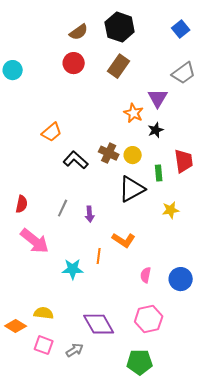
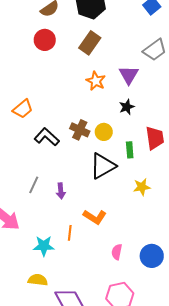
orange star: (134, 113) -> (96, 81), moved
yellow semicircle: (44, 313) -> (38, 280), moved

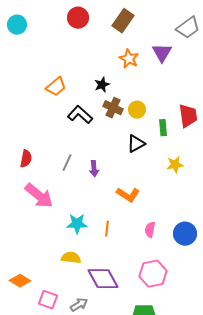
black star: (127, 107) -> (102, 85), moved
black triangle: (103, 166) -> (136, 144), size x0.7
orange line: (70, 233) -> (107, 229), moved

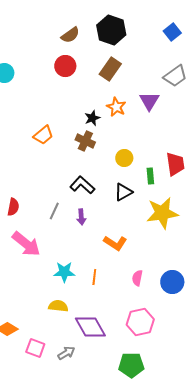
black star: (102, 85) -> (92, 118), moved
brown cross: (113, 108) -> (85, 141), moved
black L-shape: (80, 115) -> (82, 185), moved
yellow star: (175, 165) -> (162, 213), size x1.8

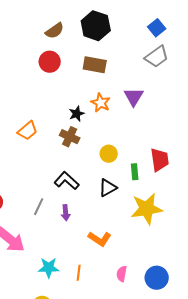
brown rectangle: (110, 69) -> (95, 65), turned 65
gray trapezoid: (175, 76) -> (157, 57), moved

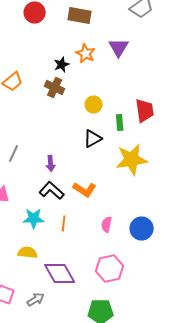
black L-shape: (67, 181) -> (52, 190), moved
gray line: (39, 207) -> (14, 154), moved

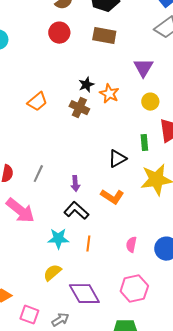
orange star: (86, 54) -> (109, 94), moved
yellow circle: (94, 104) -> (150, 102), moved
orange L-shape: (85, 190) -> (112, 197), moved
yellow semicircle: (28, 252) -> (52, 273), turned -48

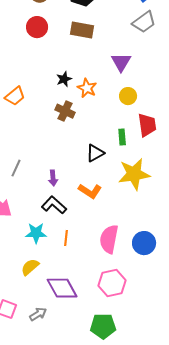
brown cross: (79, 108) -> (65, 111), moved
pink semicircle: (131, 245) -> (109, 239), size x1.8

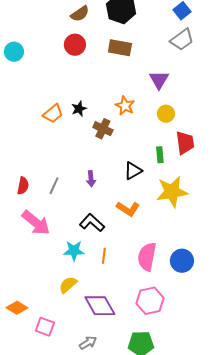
black star: (64, 79) -> (79, 109), moved
purple arrow: (53, 178) -> (91, 179), moved
gray arrow: (38, 314) -> (88, 343), moved

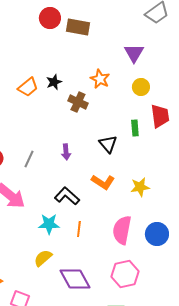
brown rectangle: (120, 48) -> (78, 27), moved
black triangle: (133, 171) -> (108, 144), turned -42
yellow star: (172, 192) -> (140, 187), moved, size x0.6

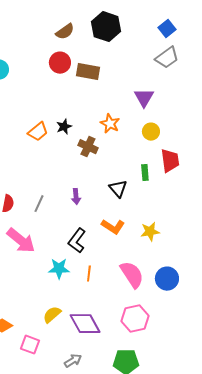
black L-shape: (67, 196) -> (77, 241), turned -95
pink semicircle: (122, 230) -> (132, 275), turned 136
yellow semicircle: (43, 258) -> (52, 315), moved

